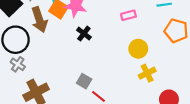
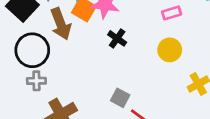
yellow circle: (138, 49) -> (170, 50), moved
gray cross: (18, 64) -> (36, 81), turned -32

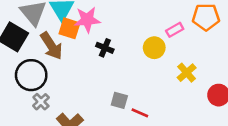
pink rectangle: (172, 13) -> (175, 30), moved
gray cross: (36, 81) -> (41, 102), turned -30

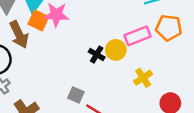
pink rectangle: (175, 30) -> (138, 36), size x1.5
black cross: (105, 48) -> (97, 55), moved

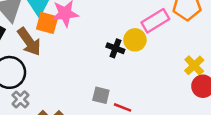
yellow cross: (143, 78) -> (194, 65), moved

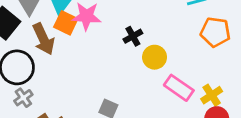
pink rectangle: (155, 21) -> (179, 88), moved, turned 56
black cross: (115, 48) -> (133, 36), moved, turned 30

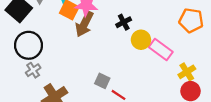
brown arrow: (44, 39) -> (84, 24), moved, turned 50
pink rectangle: (179, 88) -> (161, 49), moved

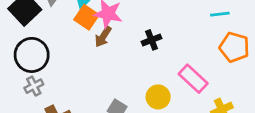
brown arrow: (84, 24) -> (103, 37), size x0.7
yellow circle: (141, 40) -> (158, 97), moved

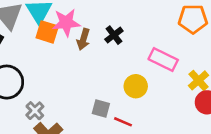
brown arrow: (103, 37) -> (83, 39), moved
gray cross: (34, 86) -> (35, 111), moved

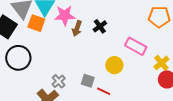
orange square: (47, 32) -> (36, 23), moved
gray cross: (35, 111) -> (59, 81), moved

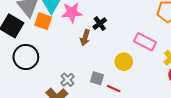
black cross: (100, 26) -> (100, 24), moved
brown arrow: (77, 28) -> (85, 38), moved

